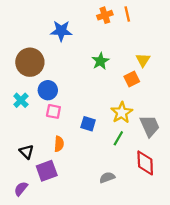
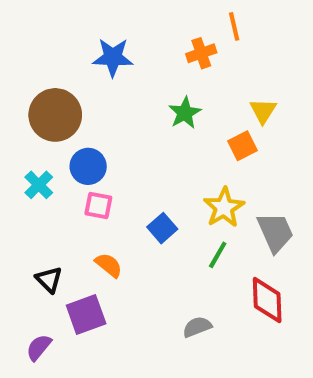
orange cross: (105, 15) -> (201, 53), moved
blue square: (88, 124) -> (162, 228), turned 32
orange semicircle: (59, 144) -> (109, 265), turned -56

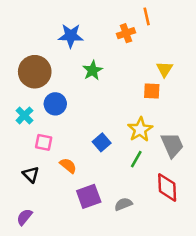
green star: (185, 113) -> (93, 70), moved
orange square: (242, 146) -> (152, 91), turned 30
pink square: (98, 205) -> (44, 142), moved
purple square: (86, 315) -> (89, 196), moved

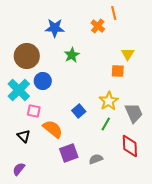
orange cross: (126, 33) -> (98, 26), turned -32
cyan cross: (24, 115) -> (19, 90), size x1.6
orange semicircle: (68, 166) -> (53, 129), size x1.5

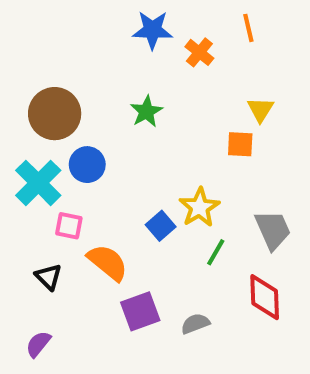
orange line: (114, 13) -> (248, 28), moved
blue star: (55, 28) -> (152, 30), moved
yellow star: (109, 101) -> (199, 207), moved

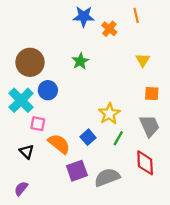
orange square: (240, 144) -> (152, 94), moved
blue square: (161, 226) -> (88, 137), moved
gray semicircle: (195, 324) -> (107, 177), size x1.6

